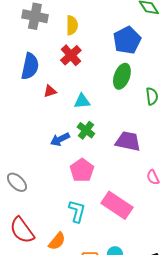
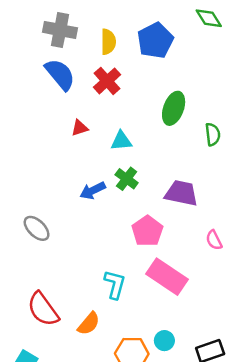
blue pentagon: (127, 40) -> (155, 40), moved
blue semicircle: (30, 66) -> (60, 74), moved, turned -52
pink pentagon: (82, 170) -> (147, 231), moved
gray ellipse: (17, 182) -> (37, 228), moved

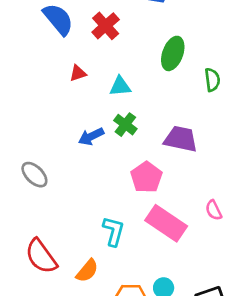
pink semicircle: (214, 240) -> (214, 210), moved

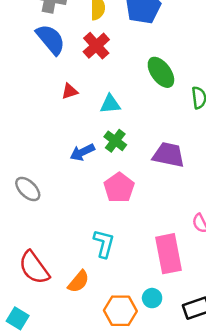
green ellipse: (173, 53) -> (161, 72), turned -56
pink pentagon: (146, 177) -> (119, 188), moved
pink rectangle: (166, 223) -> (169, 254), moved, turned 45

